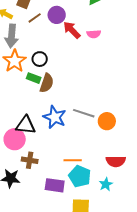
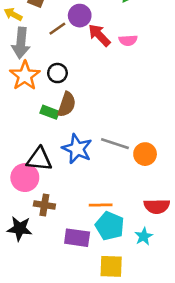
brown line: (35, 18) -> (57, 29), moved
green rectangle: (34, 78) -> (50, 112), moved

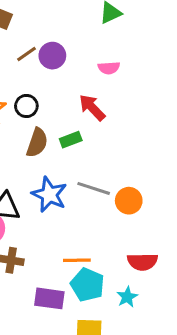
purple circle: (80, 16) -> (52, 56), moved
red arrow: (99, 35) -> (92, 108), moved
green rectangle: (50, 112) -> (71, 140), moved, turned -42

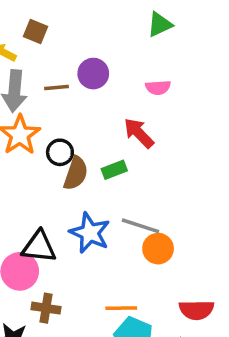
brown line: (26, 54) -> (56, 88), moved, turned 30
black circle: (26, 106) -> (60, 152), moved
orange circle: (129, 201) -> (158, 249), moved

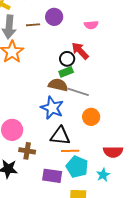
black circle: (60, 152) -> (67, 59), moved
brown semicircle: (76, 173) -> (58, 85), moved, turned -96
gray line: (141, 226) -> (78, 92), moved
black triangle: (39, 247) -> (60, 136), moved

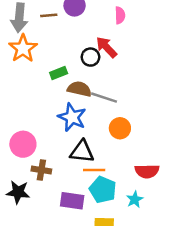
pink semicircle: (91, 25) -> (120, 15), turned -88
green rectangle: (66, 72) -> (59, 73), moved

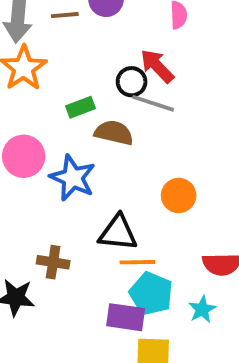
gray line: (104, 98) -> (153, 103), moved
blue star: (72, 117) -> (73, 178), moved
pink circle: (23, 144) -> (24, 156), moved
purple rectangle: (72, 201) -> (126, 317), moved

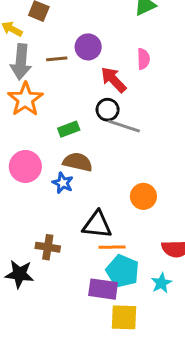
red arrow: (157, 66) -> (114, 80), moved
brown semicircle: (114, 133) -> (78, 162), moved
blue star: (73, 178) -> (63, 183), size x0.6

